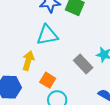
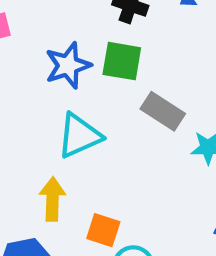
gray rectangle: (83, 64) -> (163, 111), moved

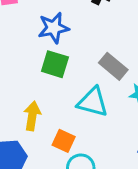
green square: (122, 61) -> (55, 64), moved
cyan triangle: (79, 136) -> (93, 102), moved, turned 32

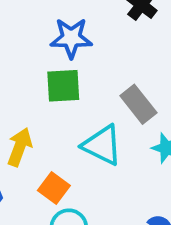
green square: (55, 64) -> (63, 86), turned -32

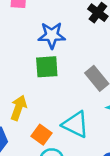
cyan triangle: (102, 145) -> (75, 124), moved

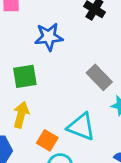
green square: (47, 67) -> (25, 76), moved

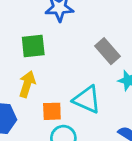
orange square: (47, 140) -> (52, 111), turned -36

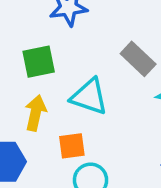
cyan triangle: (87, 100) -> (89, 97), moved

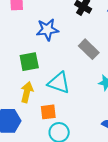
gray rectangle: (138, 59) -> (89, 49), moved

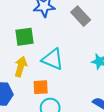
gray rectangle: (89, 49) -> (81, 16), moved

